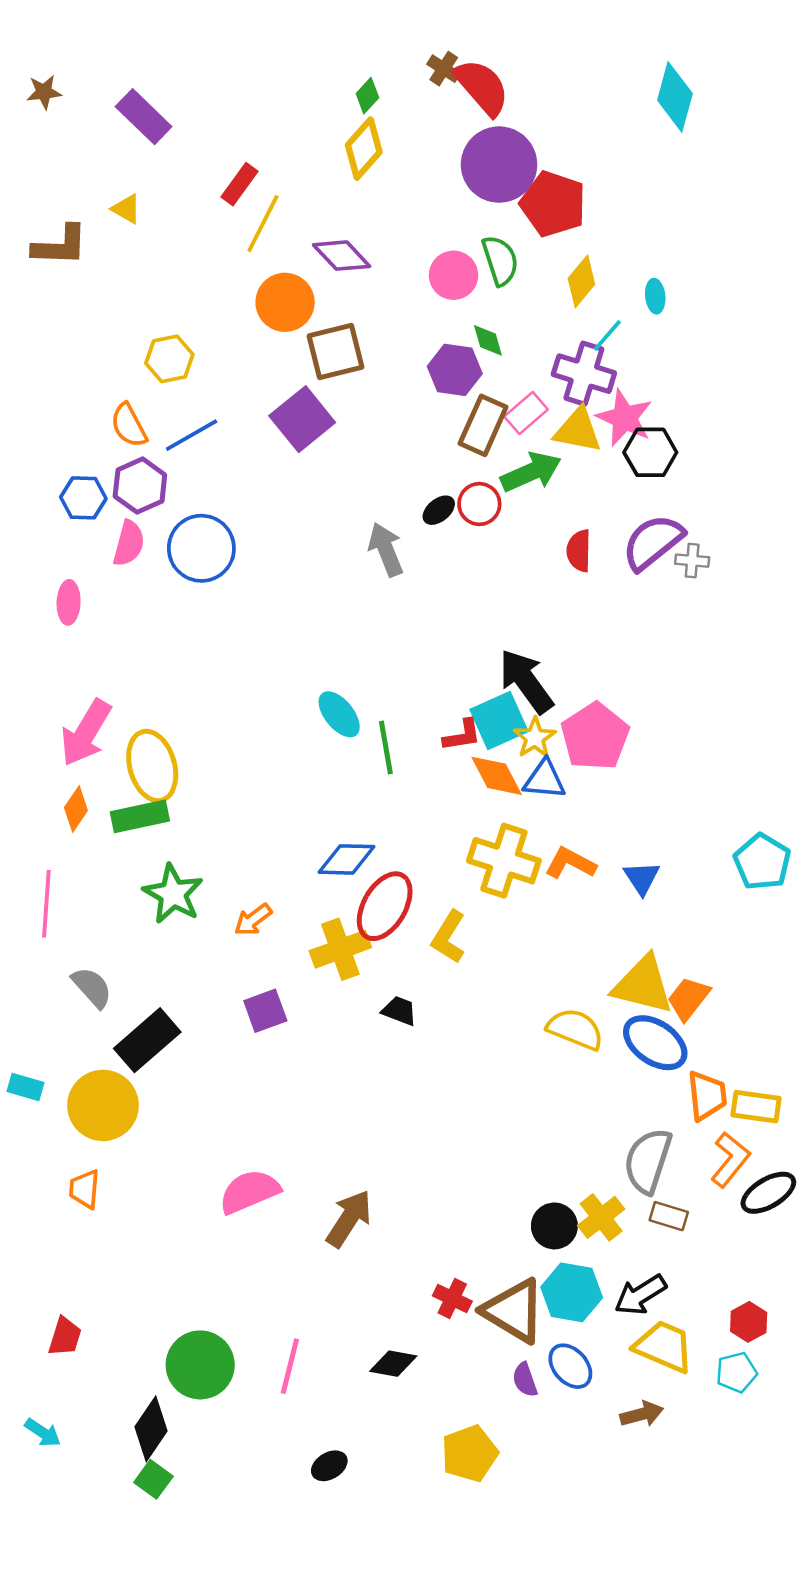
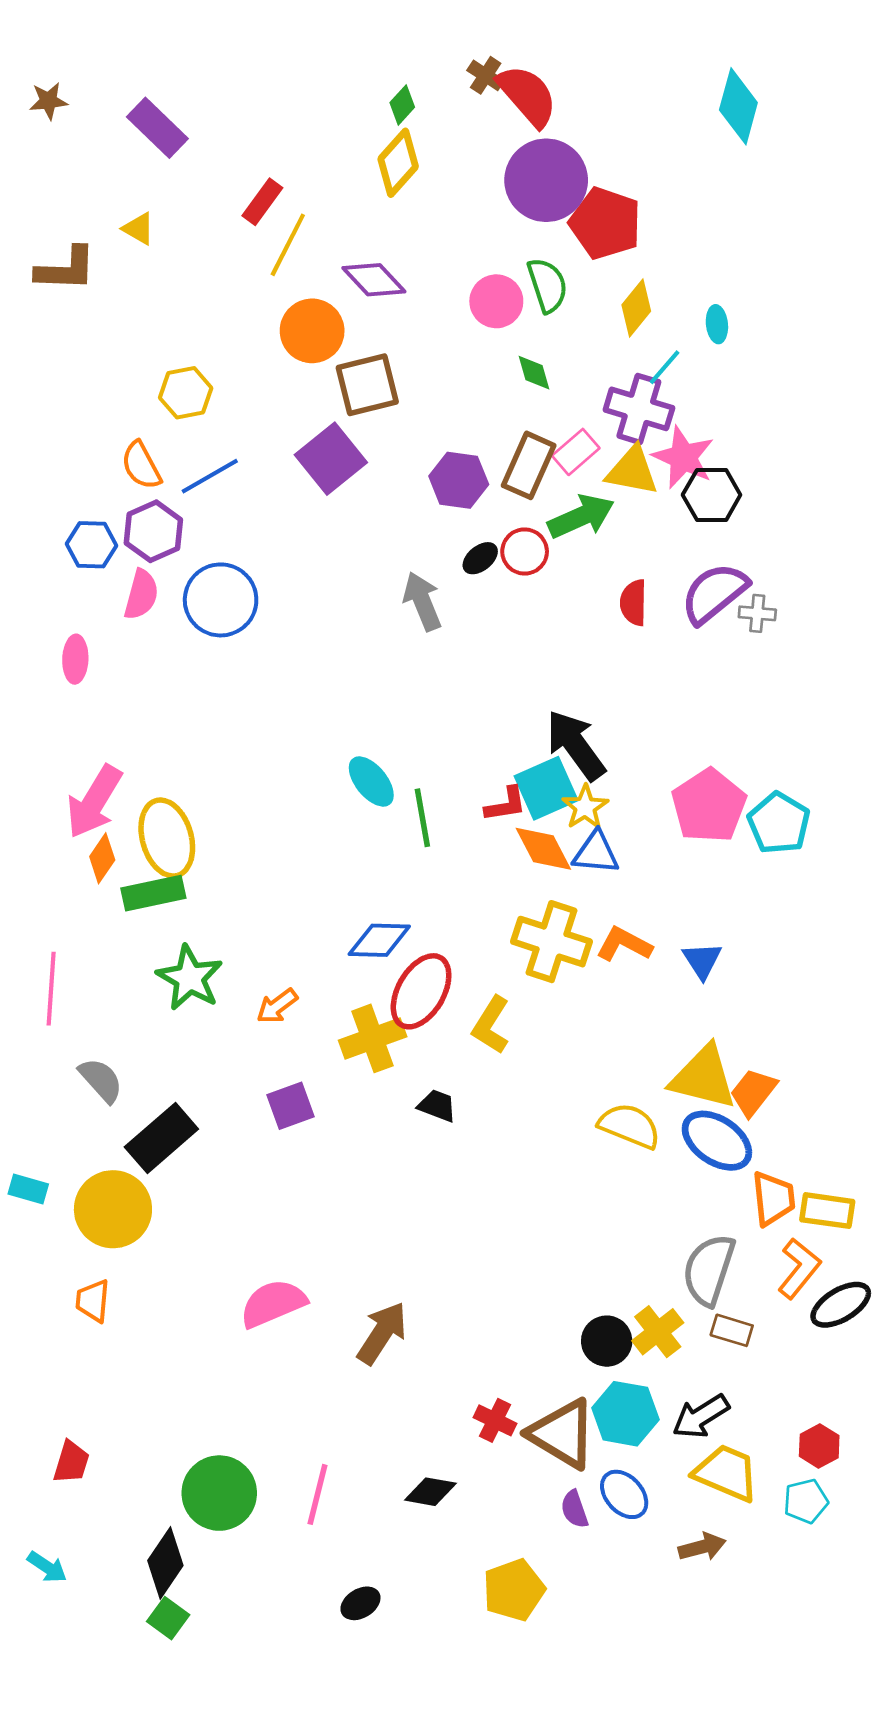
purple hexagon: (455, 370) -> (459, 480), moved
pink pentagon: (595, 736) -> (709, 806), moved
orange diamond: (76, 809) -> (102, 858), moved
cyan pentagon: (762, 862) -> (779, 823), moved

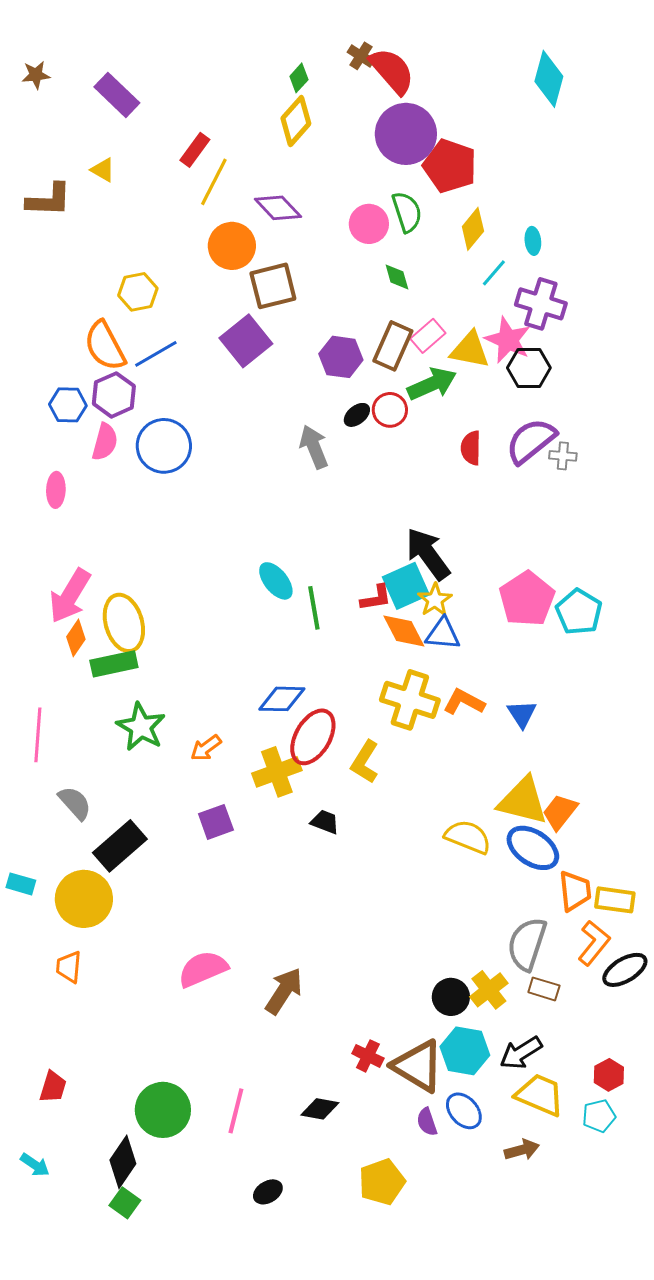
purple cross: (639, 409) -> (541, 304), moved
orange semicircle: (141, 465) -> (105, 346), size x1.4

